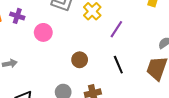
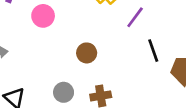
black line: (118, 65) -> (153, 51), moved

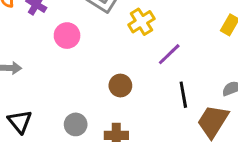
brown circle: (87, 53) -> (120, 86), moved

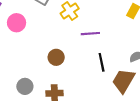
purple line: (169, 54) -> (90, 34), turned 42

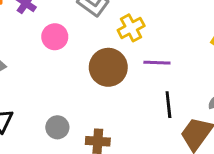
brown circle: (56, 57) -> (108, 67), moved, size x1.6

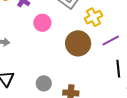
purple line: (157, 63) -> (111, 40), turned -30

